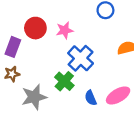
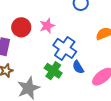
blue semicircle: (91, 98) -> (78, 67), moved

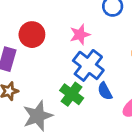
pink star: (47, 26) -> (80, 35), moved

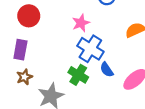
red circle: (32, 35) -> (29, 16), moved

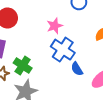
green cross: (78, 75) -> (23, 65), moved

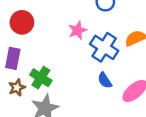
blue cross: (63, 50) -> (104, 47), moved

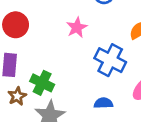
blue cross: (104, 47) -> (110, 60), moved
blue semicircle: (105, 80) -> (103, 103), moved, turned 126

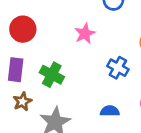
blue cross: (110, 60) -> (118, 68), size x0.7
green cross: (42, 83) -> (52, 75), moved

